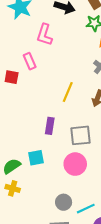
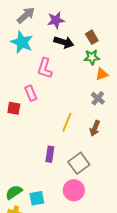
gray square: (80, 135) -> (79, 163), turned -30
cyan square: (36, 158) -> (37, 198), moved

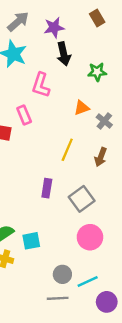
brown rectangle: (92, 37) -> (97, 18), moved
black arrow: (64, 42) -> (64, 54), turned 60
orange triangle: (102, 74) -> (82, 108), moved
pink circle: (74, 190) -> (90, 237), moved

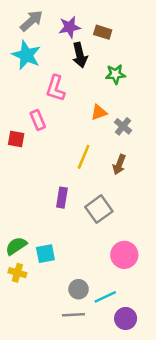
brown rectangle: (97, 18) -> (103, 32), moved, turned -42
pink circle: (90, 237) -> (124, 255), moved

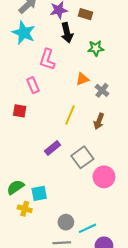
red square: (16, 139) -> (20, 111), moved
purple rectangle: (62, 198) -> (53, 148), turned 42
pink circle: (124, 255) -> (104, 177), moved
yellow cross: (17, 273) -> (25, 209), moved

